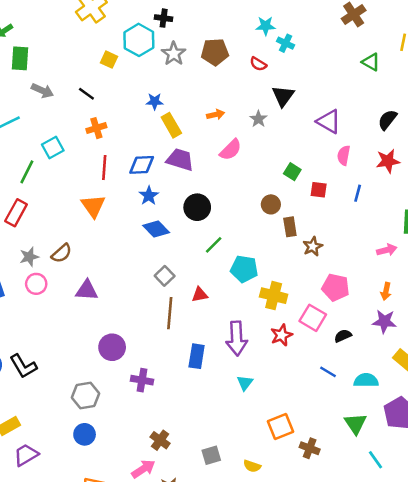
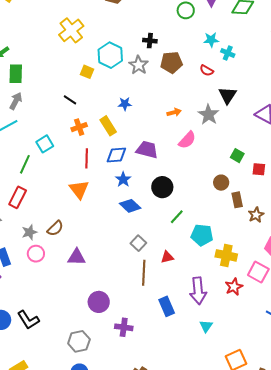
black cross: (164, 18) -> (150, 41), moved
gray arrow: (42, 91) -> (16, 101), moved, turned -84
gray star: (258, 119) -> (208, 115), size x1.5
yellow rectangle: (171, 125) -> (108, 126), moved
blue rectangle: (197, 356) -> (167, 306), turned -30

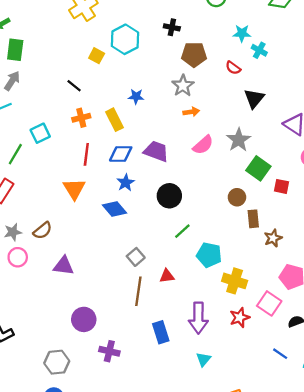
gray star: (139, 65) -> (183, 86), moved
gray star: (208, 115) -> (239, 140), moved
green square: (237, 156) -> (258, 168), size x1.5
blue diamond: (130, 206) -> (115, 209), moved

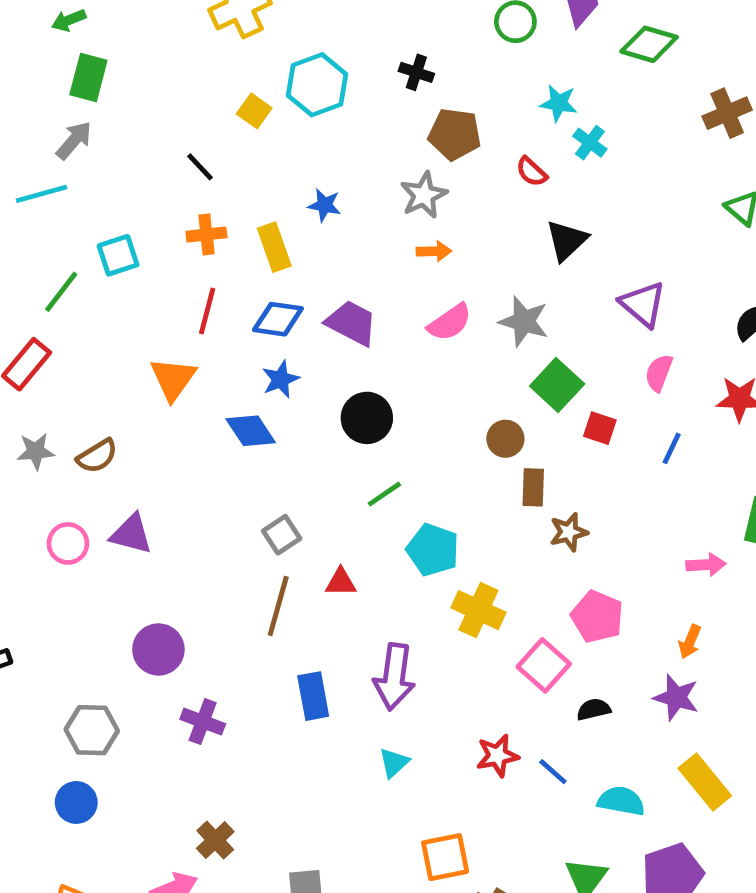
gray star: (239, 140) -> (524, 321), turned -30
pink circle: (18, 257) -> (68, 543), moved
red star: (240, 318) -> (497, 756), moved

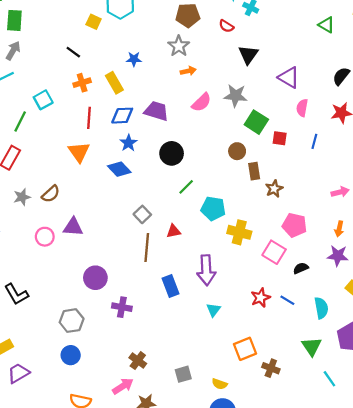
cyan semicircle: (621, 801) -> (321, 308), turned 80

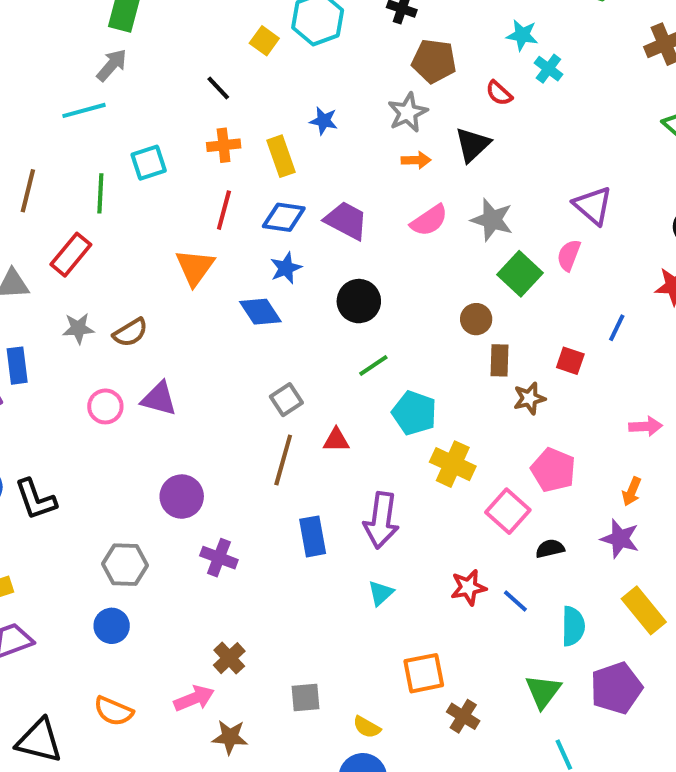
black triangle: (248, 55) -> (473, 145), moved
pink semicircle: (302, 108) -> (569, 255), moved
green line: (20, 121) -> (100, 193), turned -35
red square: (280, 138) -> (570, 361), moved

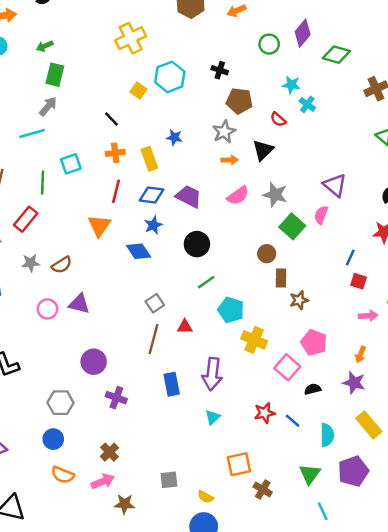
red square: (570, 361) -> (359, 281), moved
brown cross: (229, 658) -> (109, 452), moved
orange semicircle: (114, 711) -> (63, 475), moved

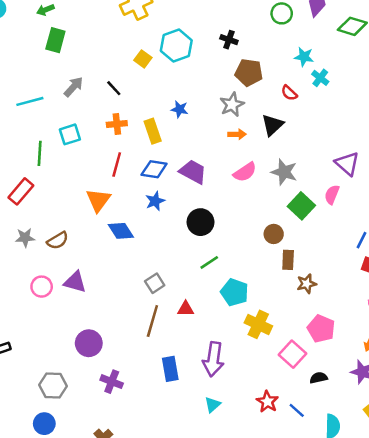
gray arrow: (48, 106) -> (74, 87), moved
blue diamond: (139, 251) -> (121, 231), moved
red star: (265, 413) -> (267, 402), turned -30

